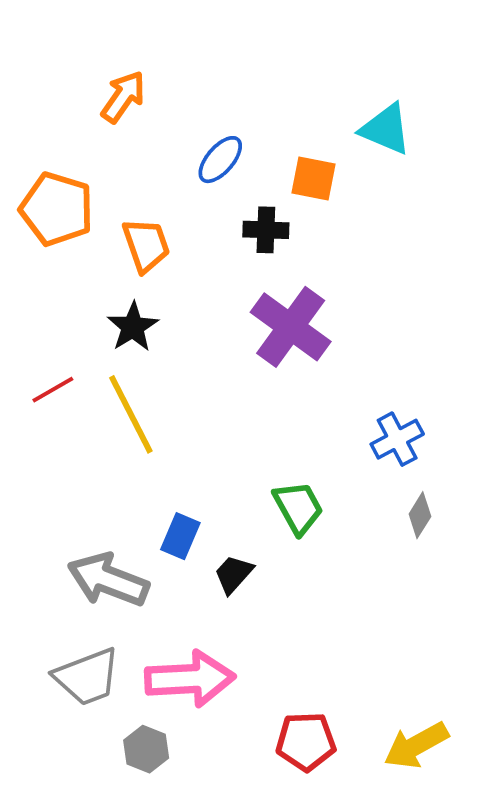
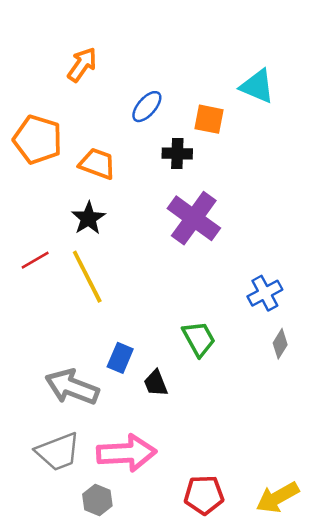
orange trapezoid: (146, 245) -> (97, 164), turned -51
black trapezoid: (234, 574) -> (156, 383), turned -64

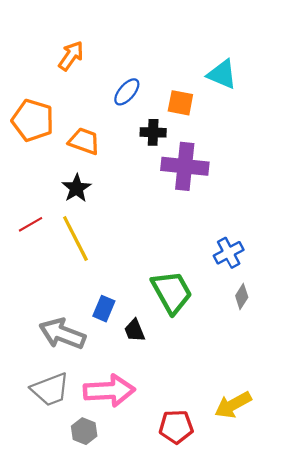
purple cross: (194, 218) -> (185, 166), moved, turned -30
green trapezoid: (199, 339) -> (172, 292), size x1.4
yellow arrow: (278, 497) -> (233, 405), moved

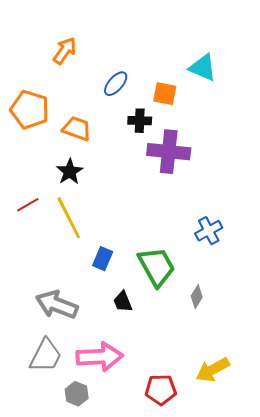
gray diamond: (242, 296) -> (197, 297), moved
blue rectangle: (104, 309) -> (103, 259), moved
gray trapezoid: (50, 390) -> (46, 356), turned -42

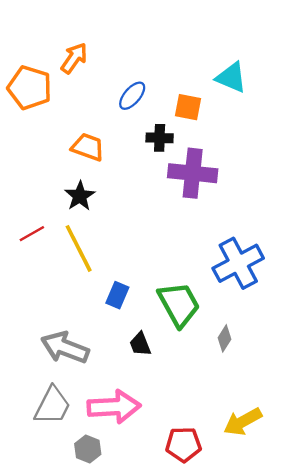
orange pentagon: (30, 110) -> (30, 88), moved
blue cross: (209, 231) -> (238, 263), size x1.6

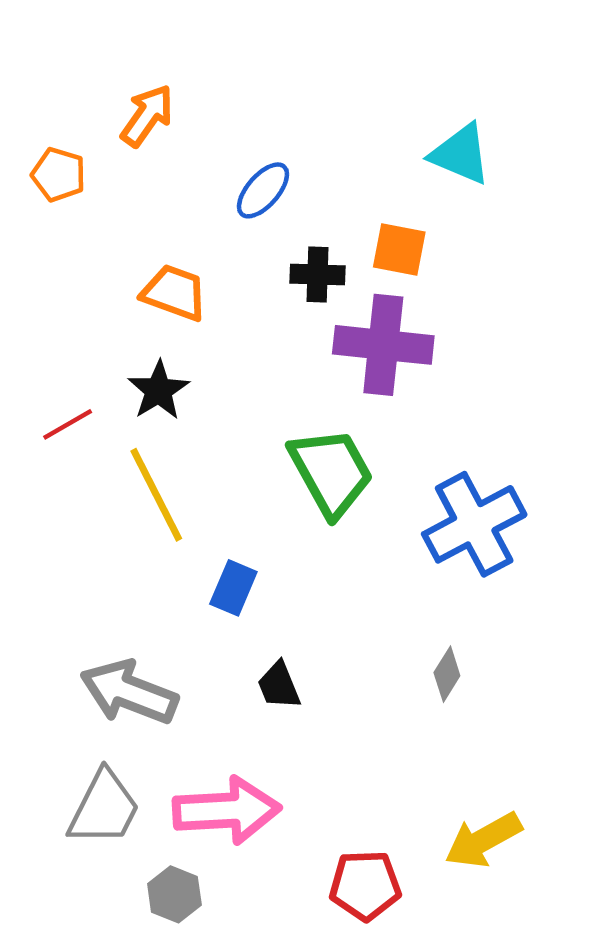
orange pentagon: (30, 88) -> (59, 175), size x0.6
orange square: (188, 107) -> (399, 250), moved
red line: (32, 234) -> (68, 424), moved
green trapezoid: (179, 304) -> (331, 472), moved

